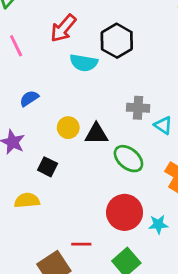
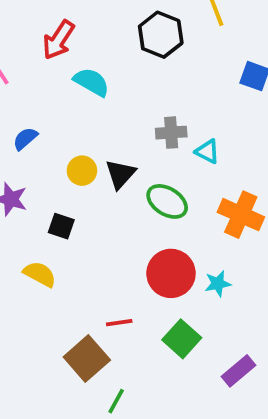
black hexagon: (117, 41) -> (161, 35), moved
cyan semicircle: (84, 63) -> (92, 82), turned -152
black triangle: (96, 134) -> (120, 174), turned -40
yellow semicircle: (27, 200) -> (40, 274), turned 40

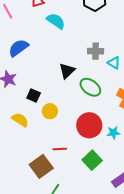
blue semicircle: (25, 139) -> (18, 48), size x1.5
yellow circle: (82, 171) -> (50, 111), moved

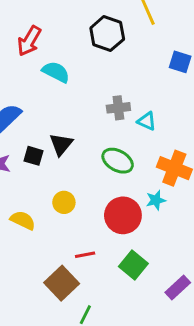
black triangle: (67, 71) -> (61, 144), moved
black square: (34, 96) -> (34, 156), moved
cyan star: (113, 133) -> (156, 200), moved

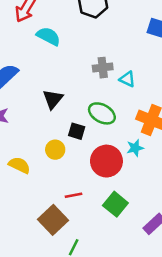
black square: (34, 156) -> (77, 131), moved

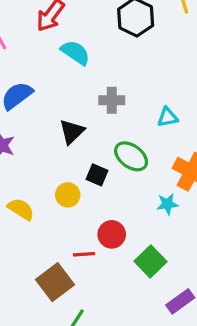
gray cross: (103, 68) -> (112, 100), moved
cyan triangle: (127, 79) -> (168, 117), turned -42
red circle: (106, 161) -> (112, 234), moved, size x0.7
green square: (115, 204) -> (151, 261), moved

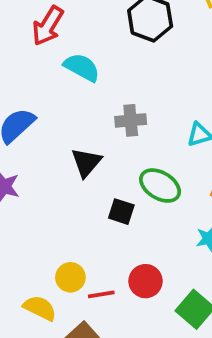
yellow circle: (68, 195) -> (70, 277), moved
yellow semicircle: (21, 209) -> (40, 308), moved
red line: (84, 254) -> (101, 294), moved

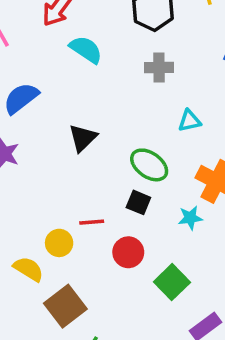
gray cross: (131, 120) -> (159, 67), moved
black square: (121, 212) -> (138, 202), moved
red line: (101, 294) -> (92, 222), moved

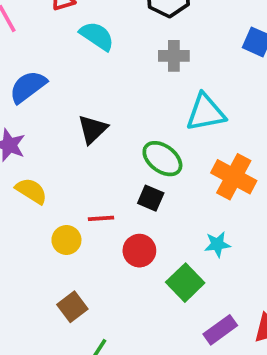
cyan triangle: (190, 121) -> (206, 112), size x1.6
cyan star: (190, 218) -> (217, 244), moved
yellow semicircle: (28, 269) -> (31, 191), moved
brown square: (65, 306) -> (72, 307), size x0.7

